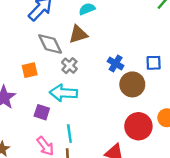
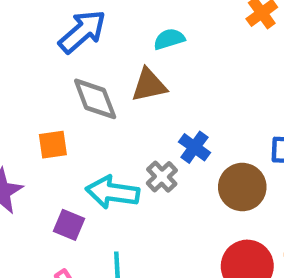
blue cross: (116, 63) -> (194, 147), moved
gray cross: (69, 66) -> (162, 177), moved

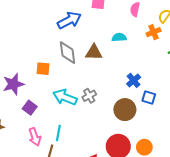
cyan semicircle: (169, 39) -> (119, 37), moved
blue cross: (194, 147) -> (134, 80), moved
purple square: (69, 225) -> (30, 108), moved

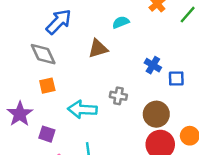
gray diamond: (68, 53) -> (43, 54), moved
gray cross: (89, 96) -> (118, 96), moved, turned -32
brown circle: (125, 110) -> (156, 114), moved

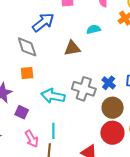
blue cross: (153, 65) -> (109, 83), moved
gray cross: (118, 96) -> (84, 89), size x1.6

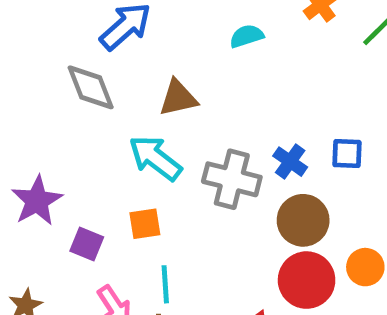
brown triangle: (72, 48) -> (178, 98), moved
orange square: (27, 73) -> (145, 224), moved
cyan arrow: (53, 96) -> (155, 158), moved, turned 30

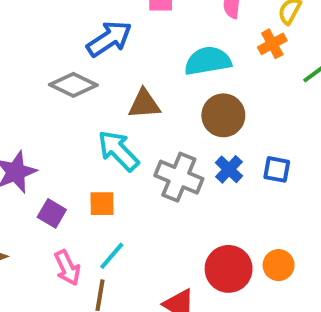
cyan semicircle: (247, 36) -> (208, 61), size x1.6
gray diamond: (91, 87) -> (73, 85), turned -51
brown circle: (303, 220) -> (223, 115), moved
cyan line: (165, 284) -> (112, 256), turned 36

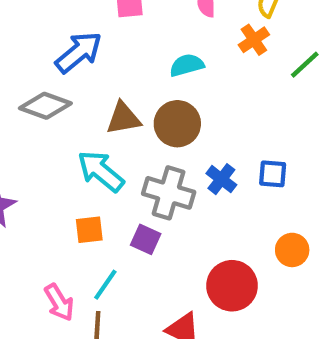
cyan semicircle: (208, 61) -> (187, 65), size x0.7
brown circle: (223, 115) -> (177, 124), moved
purple square: (52, 213) -> (146, 239), moved
orange circle: (279, 265) -> (292, 250), moved

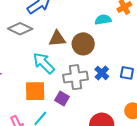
cyan semicircle: (187, 65) -> (103, 20), moved
gray cross: (169, 193) -> (76, 77), turned -30
orange square: (89, 230) -> (35, 91), size x1.5

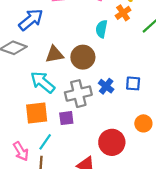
cyan semicircle: (103, 20) -> (101, 29), turned -63
purple square: (62, 98) -> (66, 118), turned -32

